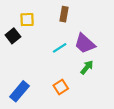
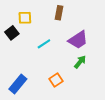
purple trapezoid: (85, 43) -> (78, 40), turned -75
cyan line: (60, 48) -> (44, 44), moved

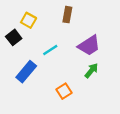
yellow square: (25, 18) -> (29, 20), turned 32
blue rectangle: (18, 84) -> (26, 72), moved

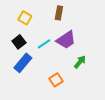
black square: (14, 37) -> (19, 42), moved
purple trapezoid: (89, 45) -> (66, 40), moved

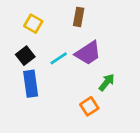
blue rectangle: (23, 63) -> (31, 84), turned -48
orange square: (56, 80) -> (89, 106), moved

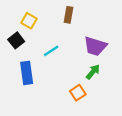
purple trapezoid: (88, 53) -> (95, 46), moved, turned 50
black square: (25, 56) -> (16, 40), moved

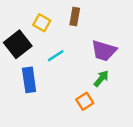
yellow square: (29, 21) -> (42, 23), moved
black square: (16, 40) -> (18, 44), size x1.5

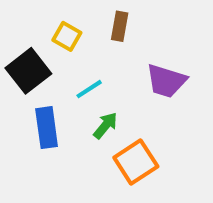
green arrow: (101, 79) -> (105, 126), moved
orange square: (85, 101) -> (136, 162), size x1.5

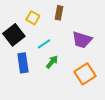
orange square: (136, 162) -> (85, 74), moved

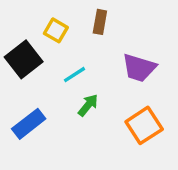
blue rectangle: (23, 63) -> (29, 124), moved, turned 60

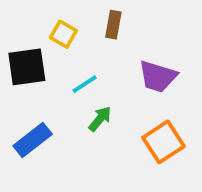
black square: (24, 59) -> (27, 67), turned 30

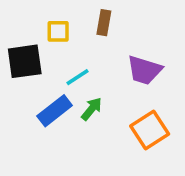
yellow square: (63, 34) -> (58, 31), turned -30
blue rectangle: (33, 140) -> (55, 111), moved

